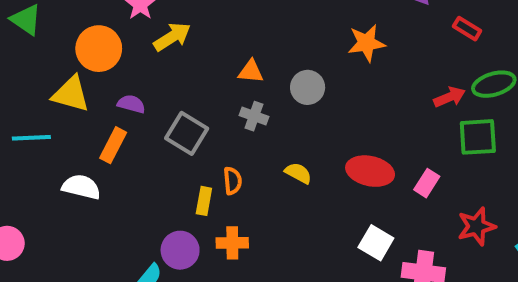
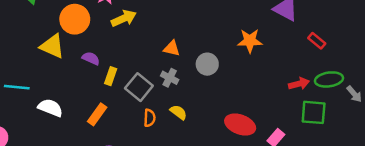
gray square: (187, 133) -> (139, 87), moved
cyan line: (31, 138) -> (17, 87), moved
orange rectangle: (113, 145) -> (97, 114), moved
yellow semicircle: (298, 173) -> (179, 112), moved
yellow rectangle: (204, 201) -> (111, 76), moved

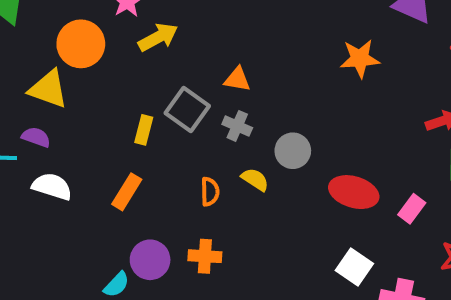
purple semicircle: (91, 58) -> (36, 137), moved
gray circle: (207, 64) -> (293, 151), moved
gray square: (139, 87) -> (187, 109), moved

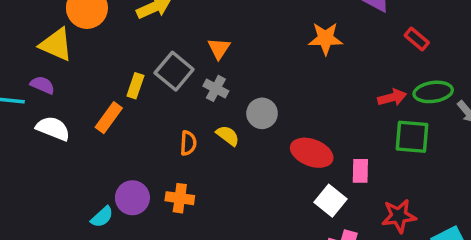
orange triangle: (237, 79) -> (219, 48), turned 50
orange rectangle: (127, 192) -> (109, 118), moved
pink rectangle: (412, 209) -> (360, 171), turned -40
white square: (354, 267) -> (330, 201), moved

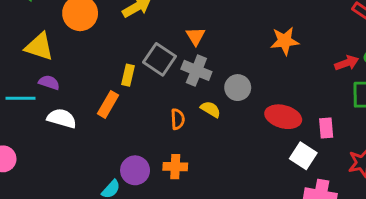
orange star: (326, 39) -> (285, 41), moved
yellow triangle: (56, 45) -> (39, 47), moved
gray cross: (216, 88) -> (196, 70), size x1.4

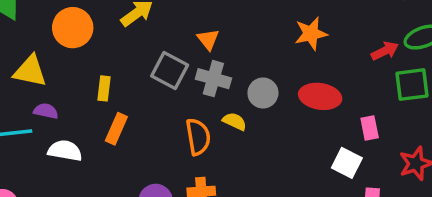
yellow rectangle: (128, 75) -> (104, 88), moved
red ellipse: (283, 117) -> (320, 96), moved
orange semicircle: (178, 119) -> (198, 137), size x1.5

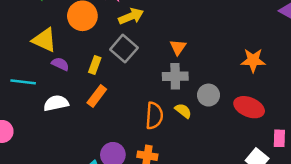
gray square: (170, 70) -> (124, 49), moved
gray cross: (213, 79) -> (175, 76), turned -30
purple semicircle: (46, 111) -> (60, 64), moved
white semicircle: (65, 151) -> (56, 103), turned -35

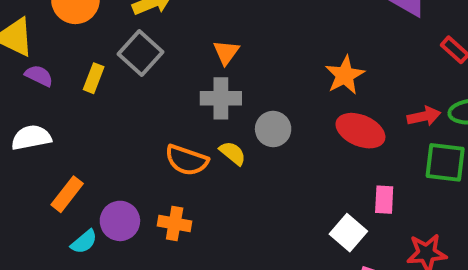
orange star: (253, 60) -> (345, 75), turned -30
orange rectangle: (97, 96) -> (67, 194), moved
red ellipse: (249, 107) -> (360, 131), moved
orange semicircle: (154, 116) -> (187, 160), turned 104

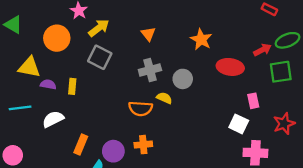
orange triangle: (226, 52) -> (148, 34), moved
orange star: (345, 75) -> (201, 39), moved
yellow rectangle: (94, 78) -> (72, 86), moved

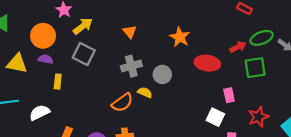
purple semicircle: (48, 84) -> (46, 59), moved
orange semicircle: (141, 108) -> (122, 102), turned -40

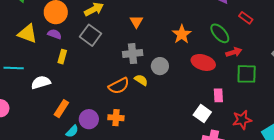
green ellipse: (262, 38) -> (220, 33), moved, turned 60

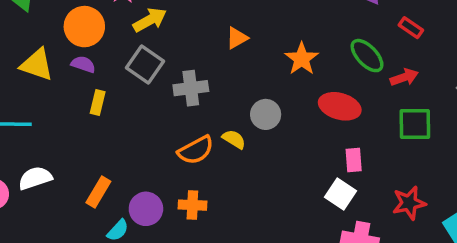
orange triangle: (136, 22) -> (237, 38), moved, turned 32
red arrow: (234, 52) -> (404, 77), moved
gray cross: (133, 54) -> (191, 88), moved
white semicircle: (41, 82) -> (35, 178), moved
pink rectangle: (218, 95) -> (354, 160), moved

